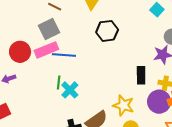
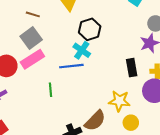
blue line: (64, 55) -> (71, 66), moved
cyan cross: (70, 90) -> (82, 50), moved

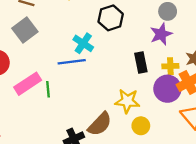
black hexagon: (90, 29) -> (111, 18), moved
pink rectangle: (32, 59) -> (28, 84), moved

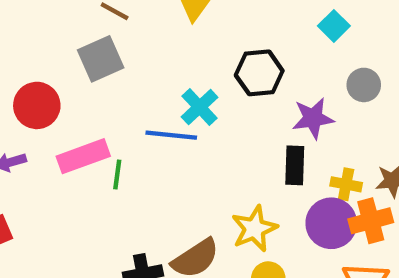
purple star: (161, 34) -> (313, 118), moved
yellow star: (127, 101) -> (254, 229), turned 30

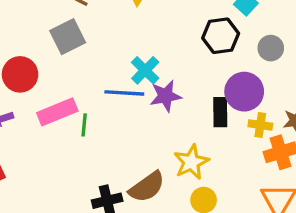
black hexagon: (259, 73) -> (221, 36), moved
purple star: (313, 118) -> (166, 96), moved
purple circle: (331, 223) -> (244, 92), moved

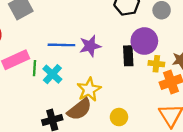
cyan cross: (145, 70) -> (52, 74), moved
yellow star: (191, 162) -> (89, 89), moved

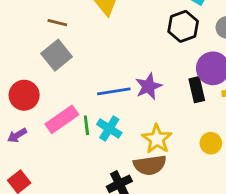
brown semicircle: (79, 109) -> (150, 165), turned 40
yellow circle: (119, 117) -> (211, 143), moved

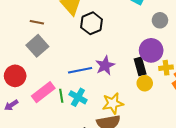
black hexagon: (183, 26) -> (92, 23), moved
yellow star: (157, 139) -> (113, 103), turned 30
yellow circle: (211, 143) -> (145, 83), moved

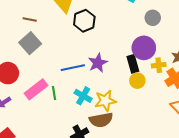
cyan cross: (78, 97) -> (83, 96), moved

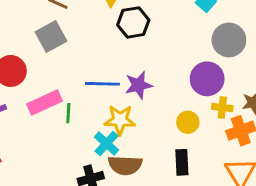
gray circle: (153, 18) -> (229, 40), size x1.5
black rectangle: (133, 64) -> (182, 162), moved
cyan cross: (83, 96) -> (107, 144), moved
yellow star: (105, 101) -> (120, 120), moved

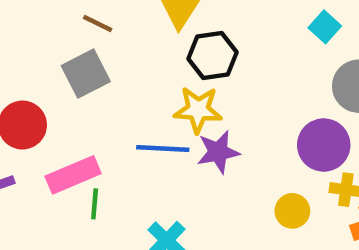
green line: (68, 113) -> (95, 204), moved
yellow star: (120, 120) -> (198, 110), moved

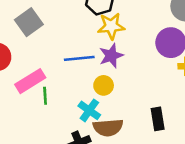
yellow star: (198, 110) -> (111, 26), moved
yellow circle: (292, 211) -> (104, 85), moved

